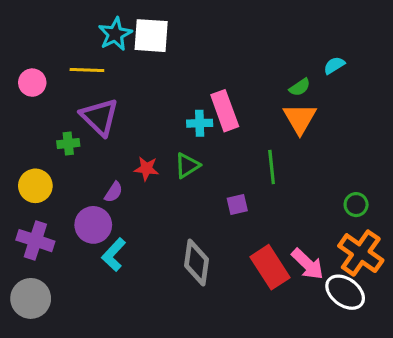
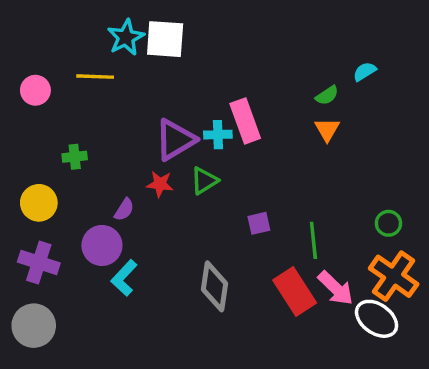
purple triangle: (100, 117) -> (175, 140), moved, turned 45
orange triangle: (300, 119) -> (327, 129), size x0.7
green line: (272, 167) -> (313, 240), moved

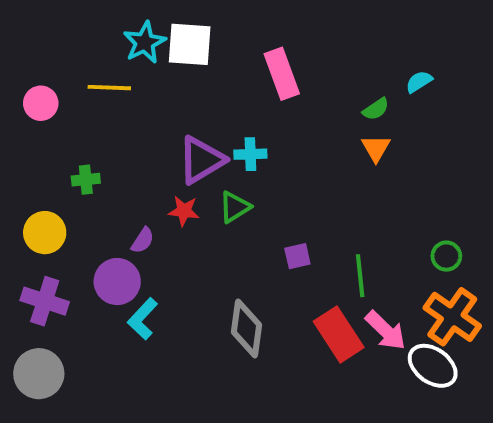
pink rectangle: (245, 121) -> (282, 74), moved

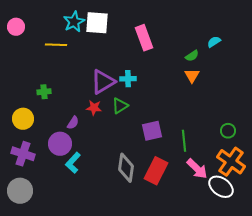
pink circle: (41, 103) -> (16, 27), moved
purple square: (297, 256) -> (152, 131), size x1.5
red rectangle: (339, 334) -> (156, 171), moved, turned 60

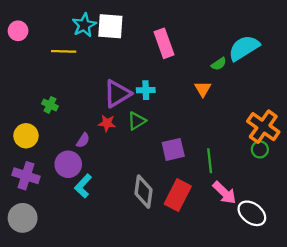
cyan semicircle: (214, 42) -> (244, 48), size x2.0
orange triangle: (192, 76) -> (203, 89), moved
green cross: (44, 92) -> (50, 105), turned 32
orange cross: (231, 162) -> (263, 127), moved

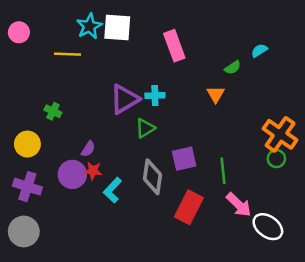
cyan semicircle: (244, 48) -> (259, 51), size x0.5
red star: (107, 123) -> (93, 171), moved
cyan L-shape: (83, 186) -> (112, 190), moved
gray diamond: (144, 192) -> (152, 177), moved

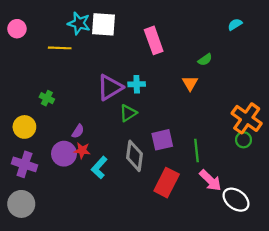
cyan star: (89, 26) -> (79, 23), turned -30
cyan semicircle: (259, 51) -> (235, 24), moved

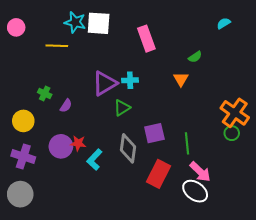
purple semicircle: (78, 131) -> (66, 106), moved
white ellipse: (236, 200) -> (195, 191), moved

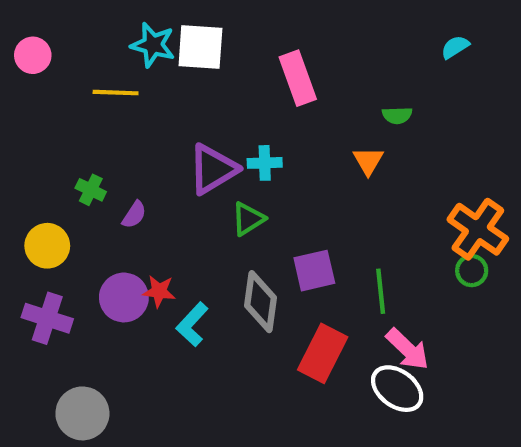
green semicircle: (195, 57) -> (397, 115), turned 32
gray circle: (20, 194) -> (82, 413), moved

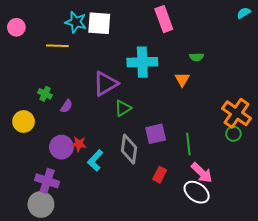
cyan semicircle: (455, 47) -> (244, 13), moved
pink rectangle: (298, 78) -> (164, 19), moved
cyan cross: (265, 163) -> (142, 62), moved, size x1.8
purple cross: (47, 318) -> (47, 181), moved
red rectangle: (323, 353) -> (160, 175), size x0.6

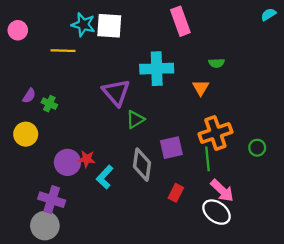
purple triangle: (105, 84) -> (116, 92), turned -40
purple semicircle: (67, 106) -> (29, 96), moved
orange cross: (237, 113) -> (215, 133), moved, turned 36

